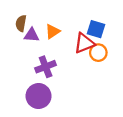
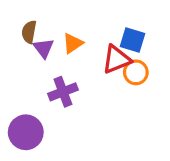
purple triangle: (31, 35) -> (44, 48), turned 49
purple circle: (39, 96) -> (26, 132), moved

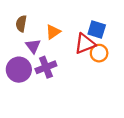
purple triangle: (44, 48) -> (33, 46), moved
purple circle: (26, 132) -> (19, 70), moved

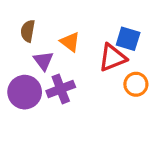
orange triangle: (53, 32) -> (70, 42), turned -49
orange circle: (99, 53) -> (136, 84), moved

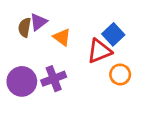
blue square: (128, 39) -> (113, 34), turned 30
purple triangle: (43, 61) -> (38, 22), moved, turned 30

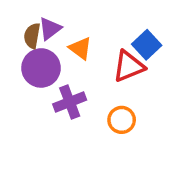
orange circle: (120, 75) -> (122, 120), moved
purple circle: (22, 81) -> (41, 68), moved

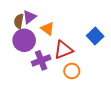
blue square: (147, 45) -> (95, 36), moved
red triangle: (129, 66) -> (63, 50), moved

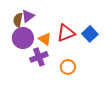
orange triangle: (47, 29) -> (45, 39), moved
red triangle: (63, 50) -> (66, 33), moved

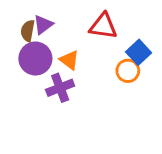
red triangle: (66, 33) -> (103, 26), moved, turned 30
orange circle: (68, 67) -> (128, 71), moved

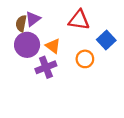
orange circle: (128, 71) -> (85, 59), moved

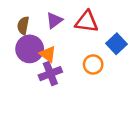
purple triangle: (33, 19) -> (54, 20), moved
orange triangle: (53, 46) -> (48, 54), moved

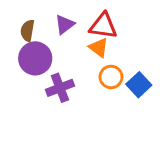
blue square: (116, 44) -> (139, 85), moved
orange triangle: (48, 54) -> (99, 48), moved

